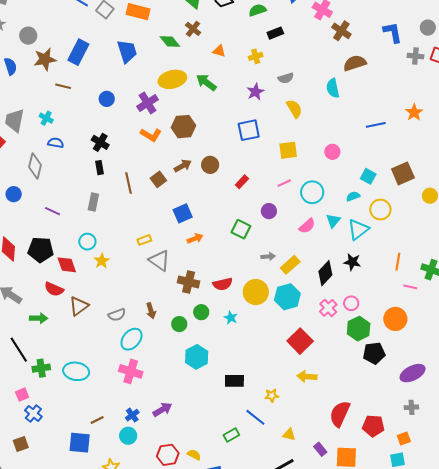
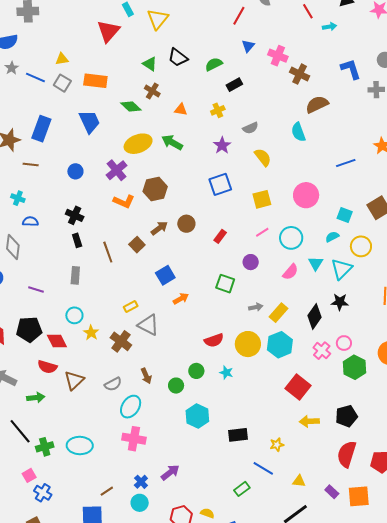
pink circle: (332, 152) -> (306, 195), size x1.6
brown cross: (189, 282) -> (121, 341), moved, turned 30
black pentagon: (374, 353) -> (346, 416), moved

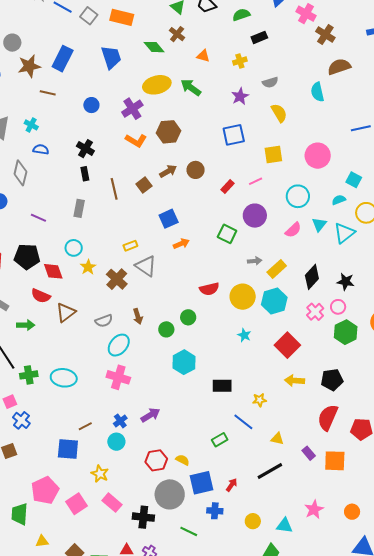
pink line: (262, 232) -> (256, 181), moved
purple circle: (251, 262) -> (255, 216), size x1.5
black star: (340, 302) -> (346, 282), moved
cyan star: (226, 373) -> (244, 335), moved

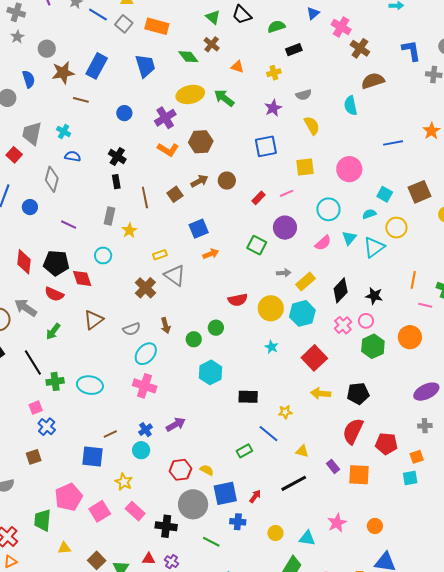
yellow star: (88, 267) -> (129, 230), moved
red semicircle: (41, 296) -> (54, 294), moved
green arrow: (26, 325) -> (53, 331), turned 126

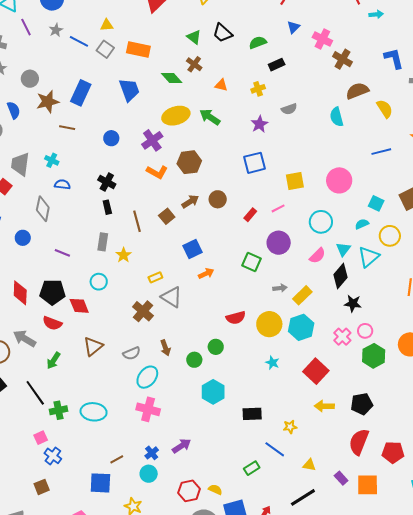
yellow semicircle: (312, 126) -> (385, 109), moved
black diamond: (341, 290) -> (341, 276), moved
black star: (374, 296) -> (353, 303), moved

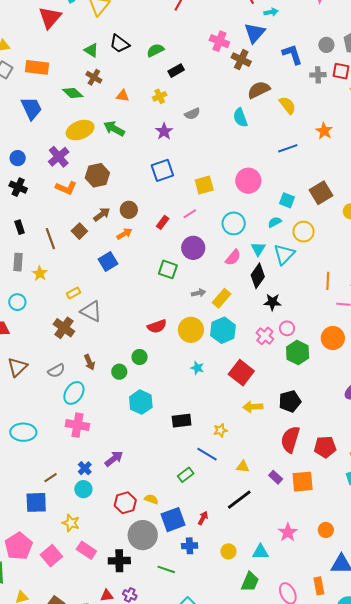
blue triangle: (293, 27) -> (255, 33), moved, size x1.6
black cross: (107, 182) -> (18, 187), moved
orange arrow: (206, 273) -> (124, 234), moved

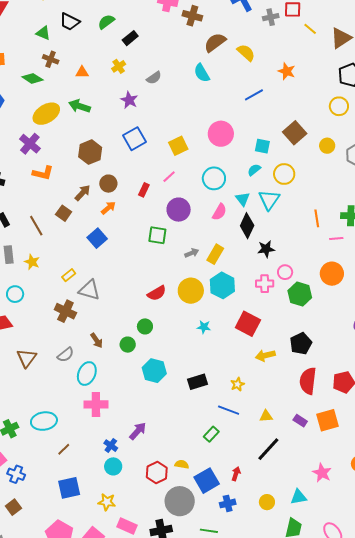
brown hexagon: (97, 175) -> (90, 152), moved
pink cross: (265, 336) -> (265, 284), turned -30
brown line: (51, 478) -> (64, 449), moved

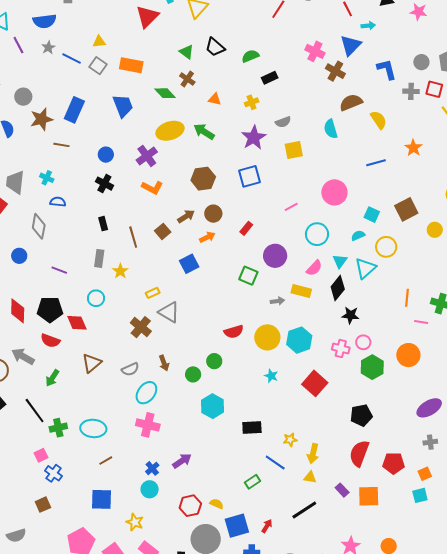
purple star: (129, 100) -> (254, 138), size x1.4
yellow square: (178, 146) -> (294, 150), moved
pink line: (169, 177) -> (291, 207), moved
yellow rectangle: (215, 254) -> (301, 291), moved, turned 60
yellow arrow: (265, 355) -> (313, 454), moved, turned -78

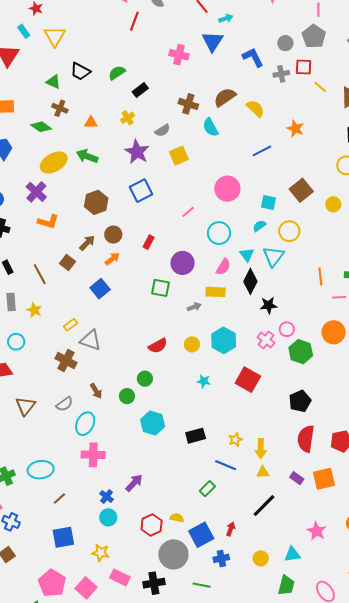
brown cross: (335, 71) -> (188, 104), moved
yellow circle: (267, 337) -> (192, 344), size x0.6
pink cross: (341, 348) -> (266, 340), turned 36

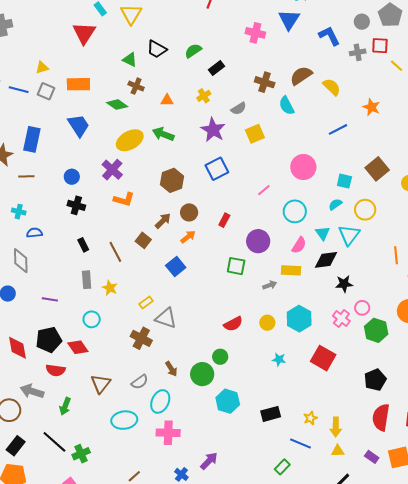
black diamond: (250, 281) -> (326, 260), turned 55
green circle: (127, 396) -> (202, 374), size x1.5
cyan ellipse: (41, 470) -> (124, 420), moved

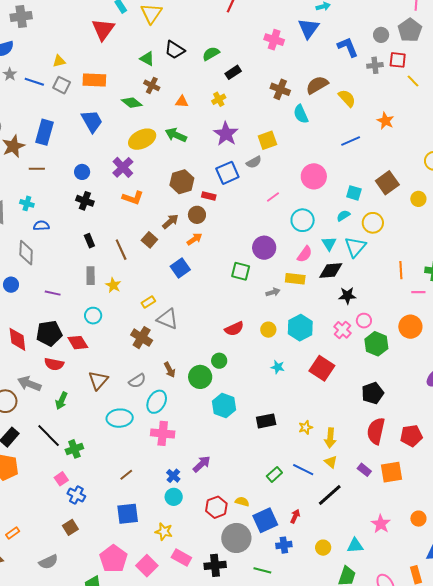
gray semicircle: (239, 109) -> (254, 162), moved
red rectangle: (224, 220) -> (209, 196), moved, turned 72
blue line: (301, 443) -> (303, 470), moved
yellow triangle: (338, 451) -> (331, 462), turned 40

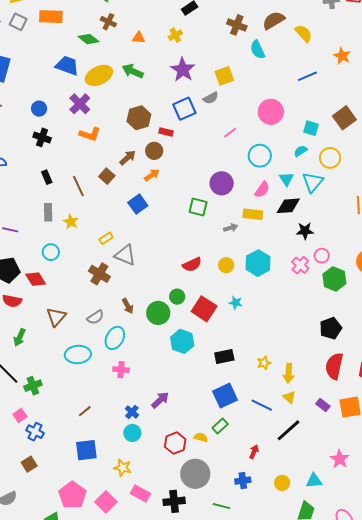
blue trapezoid: (92, 121) -> (67, 66), moved, turned -40
red square: (322, 368) -> (204, 309), moved
pink cross: (163, 433) -> (121, 370), size x0.7
green rectangle: (274, 474) -> (220, 426), moved
blue square: (265, 520) -> (225, 396), moved

